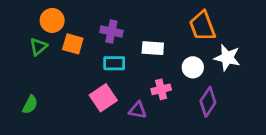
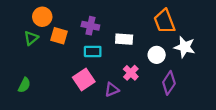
pink cross: (161, 89) -> (131, 73), turned -32
purple triangle: (138, 110) -> (112, 90), turned -32

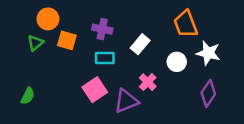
white rectangle: (124, 39) -> (140, 44), turned -54
purple diamond: (169, 83) -> (208, 93), moved
purple triangle: (112, 90) -> (126, 101), size x1.5

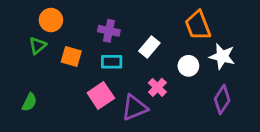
orange square: (67, 40) -> (71, 56), moved

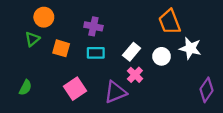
white rectangle: (149, 47) -> (132, 52), moved
pink square: (101, 95) -> (75, 89), moved
purple diamond: (222, 100) -> (207, 90), moved

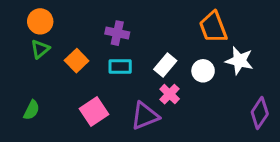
orange circle: (44, 17) -> (40, 21), moved
orange square: (61, 48) -> (77, 61), turned 30

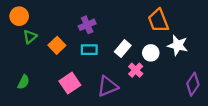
orange circle: (40, 21) -> (19, 16), moved
purple cross: (117, 33) -> (87, 25), turned -35
pink cross: (170, 94) -> (136, 70), moved

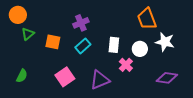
orange square: (57, 45) -> (53, 42), turned -35
white rectangle: (123, 49) -> (114, 45), turned -35
cyan rectangle: (89, 50) -> (83, 46), turned -42
purple diamond: (193, 84) -> (167, 78), moved, turned 65

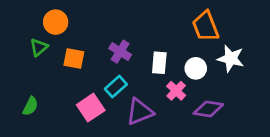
orange circle: (18, 15) -> (56, 22), moved
purple cross: (81, 23) -> (120, 52), moved, turned -35
cyan rectangle: (83, 46) -> (116, 87), moved
purple diamond: (167, 78) -> (208, 109), moved

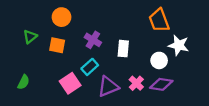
orange circle: (56, 22) -> (61, 17), moved
white circle: (196, 68) -> (159, 60), moved
pink cross: (176, 91) -> (136, 83), moved

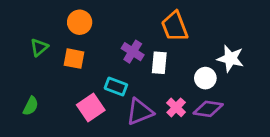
orange trapezoid: (159, 20) -> (175, 26), moved
purple cross: (93, 40) -> (133, 52), moved
cyan rectangle: (90, 67) -> (116, 86), turned 63

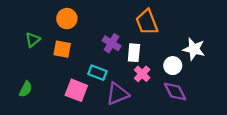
pink square: (91, 107) -> (76, 90), turned -35
pink cross: (176, 107) -> (142, 74), moved
purple diamond: (208, 109) -> (175, 91), turned 55

